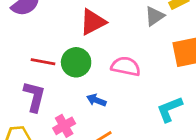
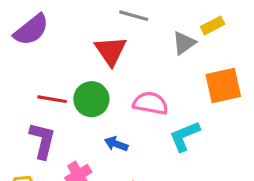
red triangle: (93, 22) -> (111, 51), turned -36
cyan L-shape: (170, 109) -> (185, 136), moved

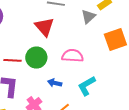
cyan L-shape: (185, 136) -> (87, 86), moved

